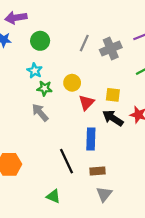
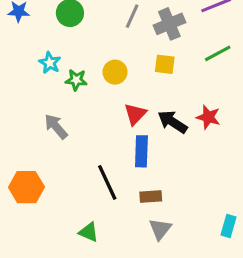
cyan star: (35, 71) -> (50, 63), moved
yellow square: (113, 95) -> (165, 64), moved
red triangle: (86, 103) -> (135, 114), moved
gray arrow: (40, 113) -> (56, 126), moved

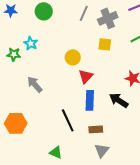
yellow circle: (115, 72) -> (73, 57), moved
green star: (76, 80) -> (14, 54), moved
black arrow: (173, 122) -> (119, 100), moved

